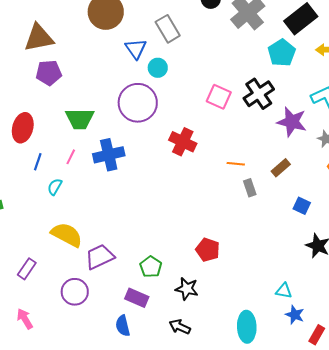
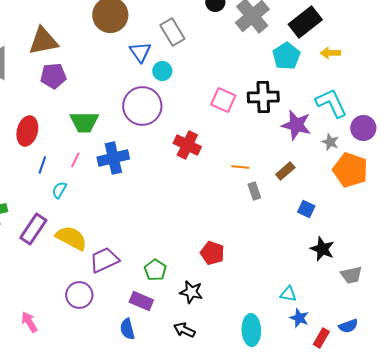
black cross: (259, 94) -> (263, 97), turned 32
purple rectangle: (27, 269) -> (33, 229), moved, size x1.4

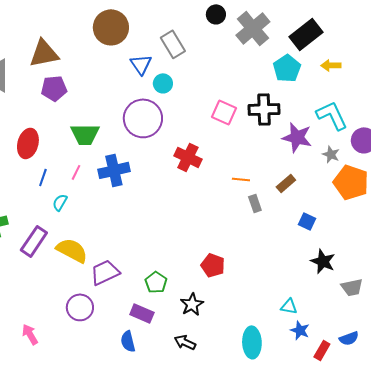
black star: (191, 292) -> (192, 304), turned 30

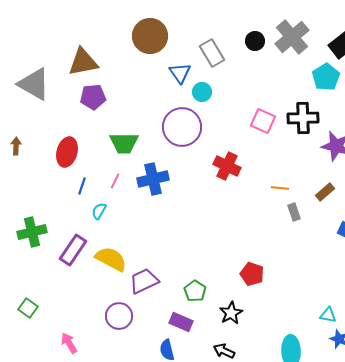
black circle: (216, 14) -> (255, 41), moved

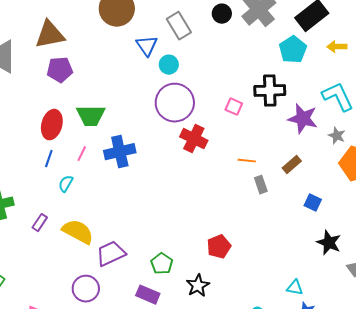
pink square: (263, 121) -> (234, 107), moved, size x0.7
purple circle: (182, 127) -> (175, 103), moved
red ellipse: (67, 152) -> (52, 125), moved
purple rectangle: (73, 250) -> (40, 223), size x0.6
red pentagon: (252, 274) -> (219, 247), turned 30

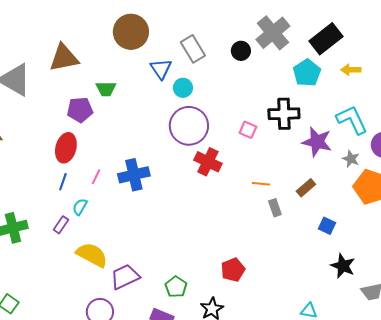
black circle: (222, 14) -> (241, 51), moved
purple pentagon: (60, 70) -> (80, 110), moved
green trapezoid: (91, 116) -> (106, 89), moved, size x0.7
purple rectangle: (40, 223) -> (61, 225), moved

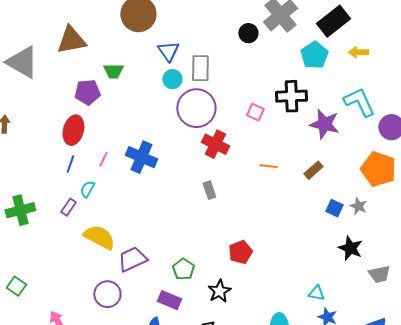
gray rectangle: (193, 49) -> (200, 68), moved, turned 32
cyan circle: (183, 88) -> (172, 79), moved
gray star: (351, 159) -> (358, 206), moved
blue cross: (134, 175) -> (141, 157), turned 36
gray rectangle: (275, 208) -> (209, 190), moved

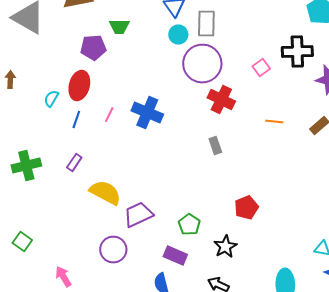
pink square: (255, 112) -> (261, 68), turned 30
cyan semicircle: (87, 189) -> (51, 99), moved

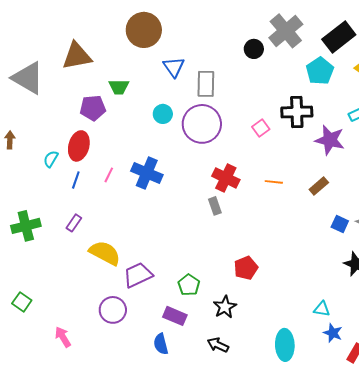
cyan circle: (178, 35) -> (163, 114), moved
red cross: (221, 100) -> (226, 178), moved

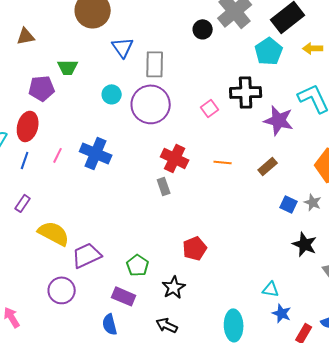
brown triangle: (77, 56) -> (26, 36), size x0.6

